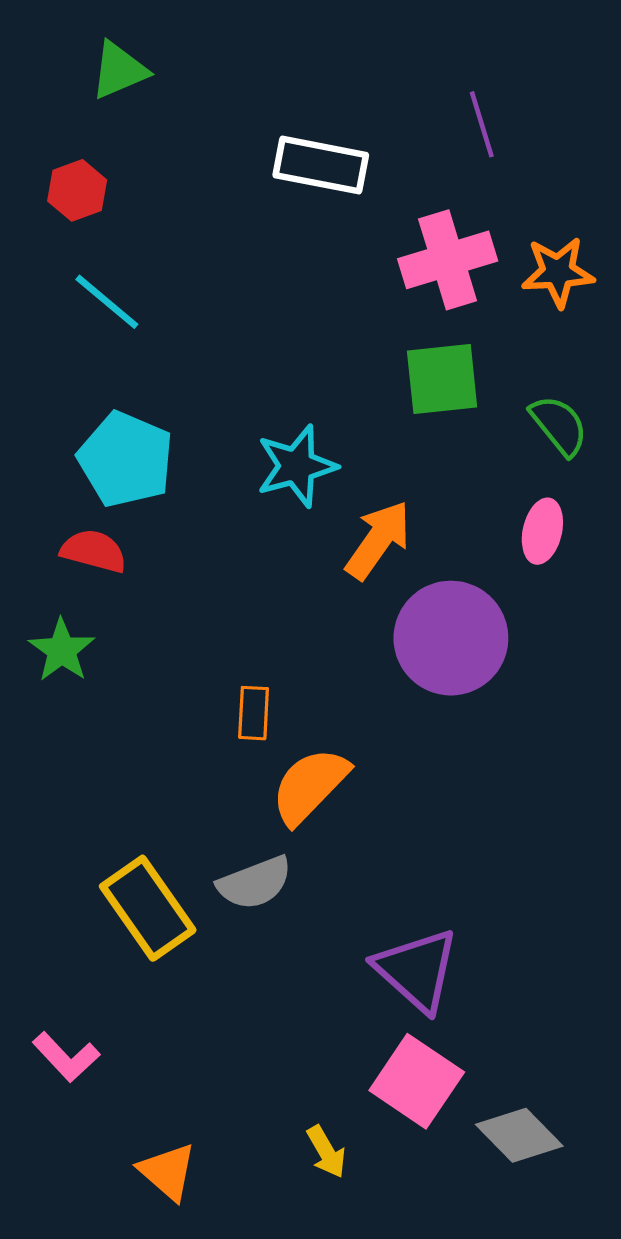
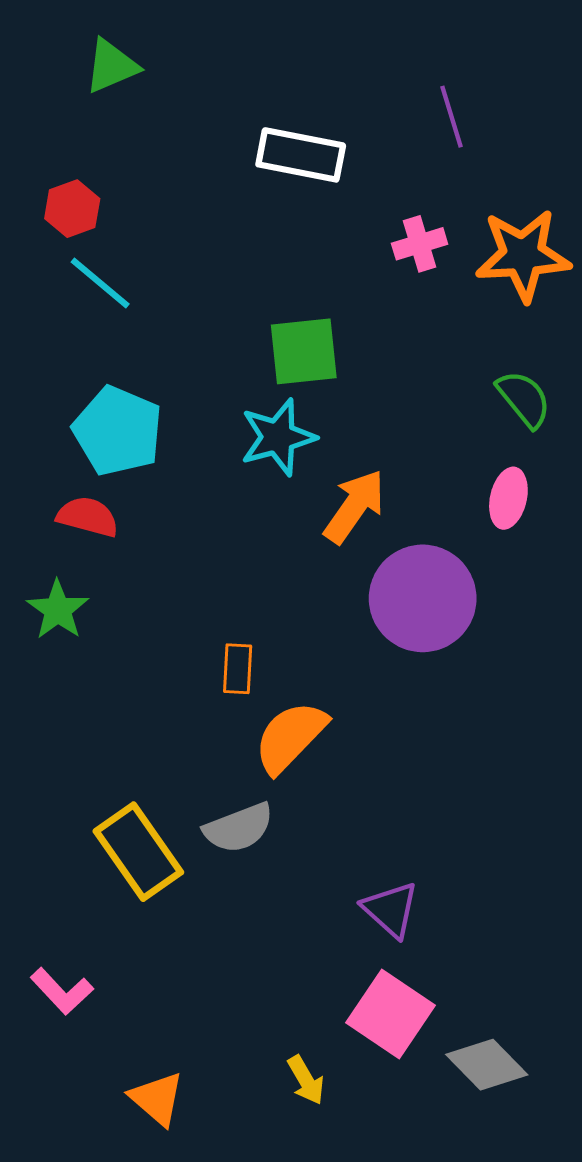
red hexagon: (77, 190) -> (72, 209), moved
pink cross: (448, 260) -> (420, 244), size x0.6
orange star: (558, 272) -> (523, 255), size x1.4
green square: (442, 379) -> (304, 351), moved
purple triangle: (417, 970) -> (391, 910), size x0.7

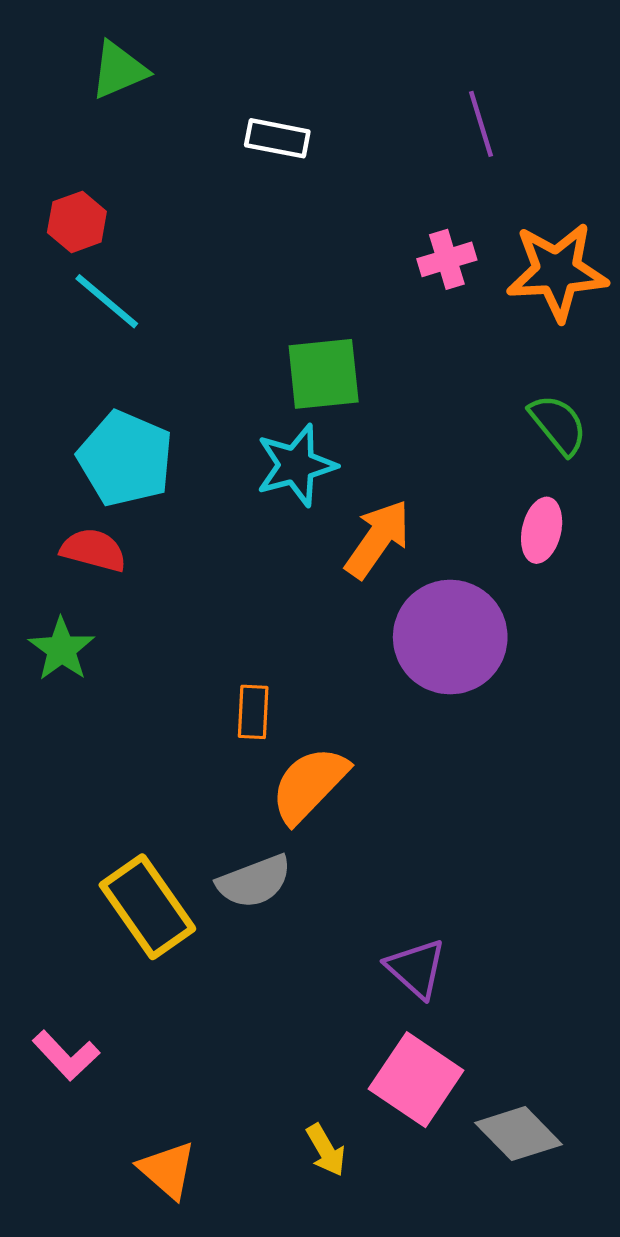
white rectangle: (301, 155) -> (277, 138), moved, size x0.7

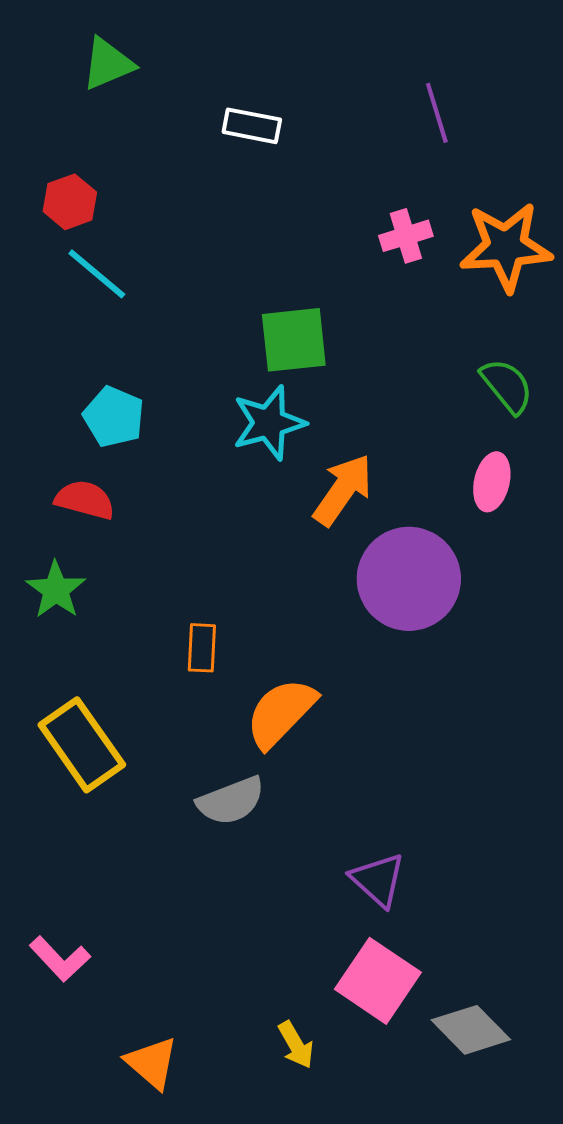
cyan pentagon: (125, 459) -> (114, 417), size x0.7
orange rectangle: (253, 712) -> (202, 648), moved
yellow rectangle: (147, 907) -> (82, 745), moved

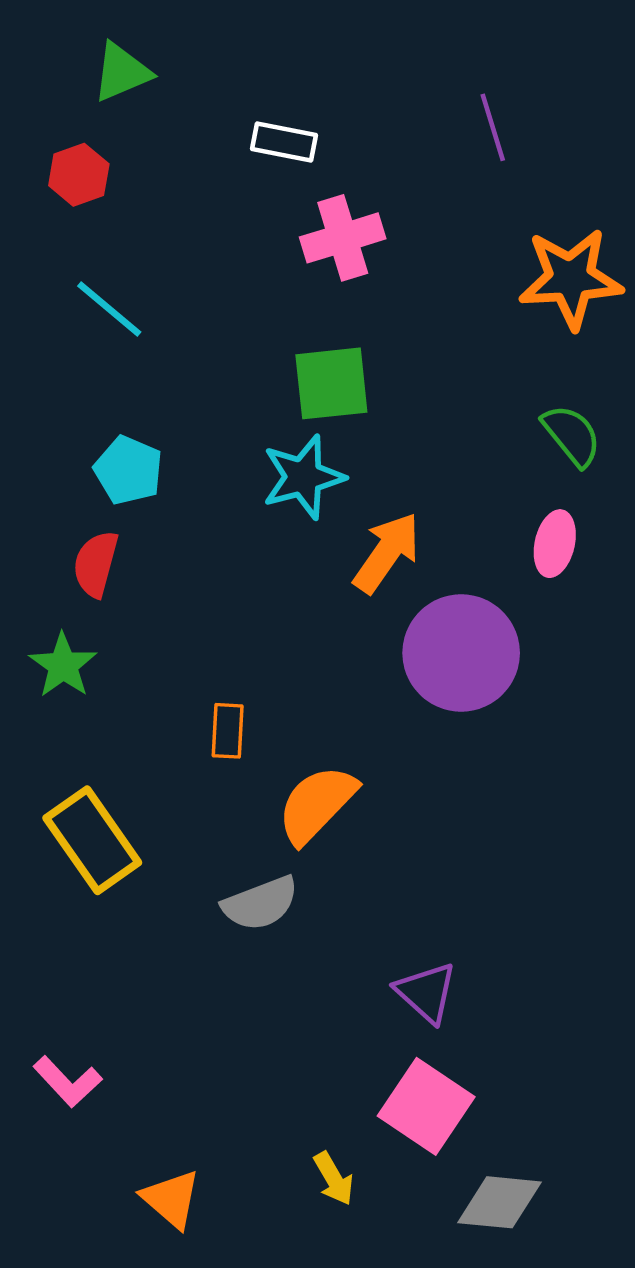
red hexagon: (70, 202) -> (79, 175), moved
pink cross: (406, 236) -> (343, 238), moved, size x1.4
red semicircle: (85, 500) -> (96, 564), turned -90
gray diamond: (471, 1030) -> (499, 1202), moved, turned -40

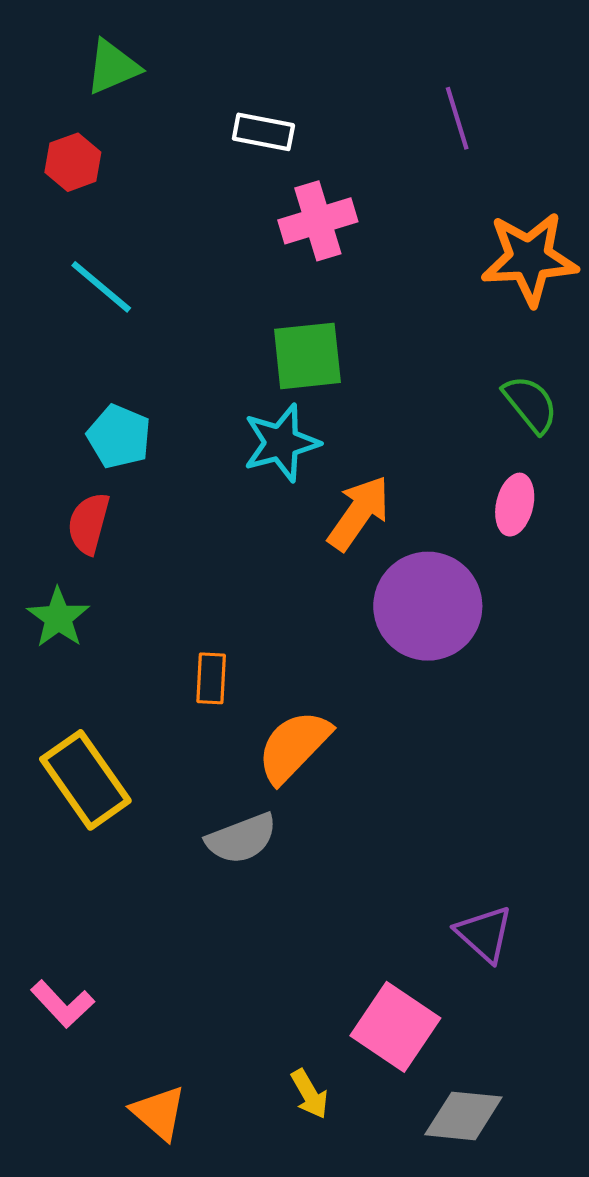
purple triangle: (426, 992) -> (484, 934), moved

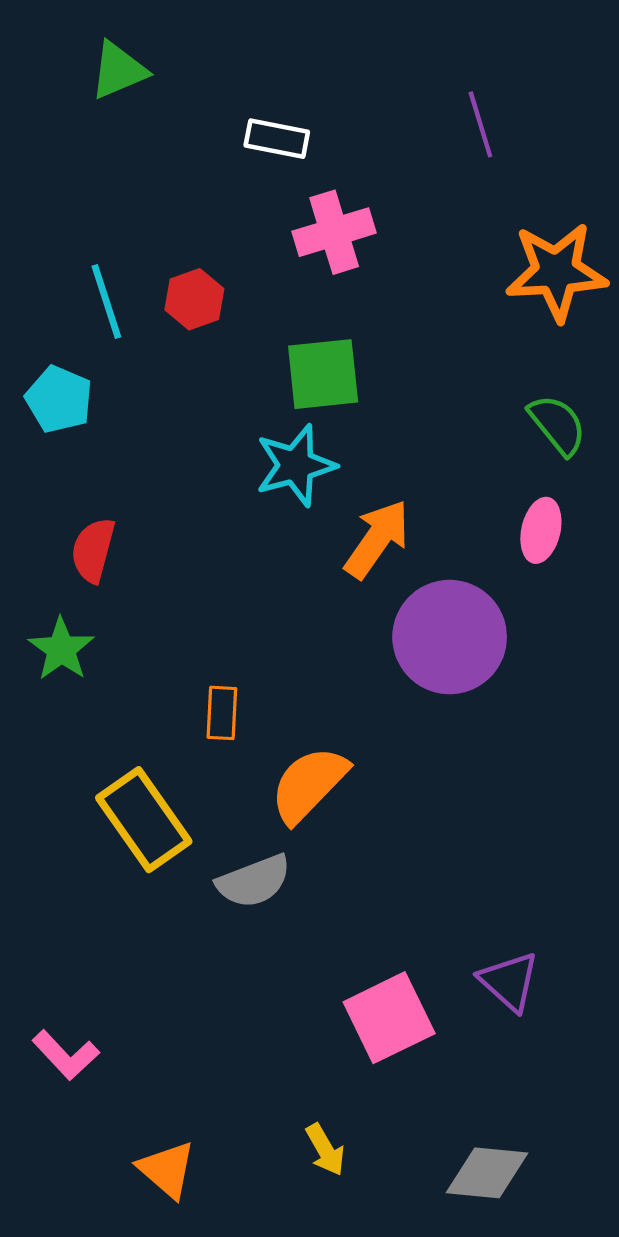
red hexagon: (73, 162) -> (194, 299), moved
cyan line: (101, 287) -> (106, 301), turned 32
cyan pentagon: (119, 437) -> (59, 399), moved
yellow rectangle: (85, 780) -> (144, 820), moved
pink square: (395, 1027) -> (389, 1018), moved, turned 30

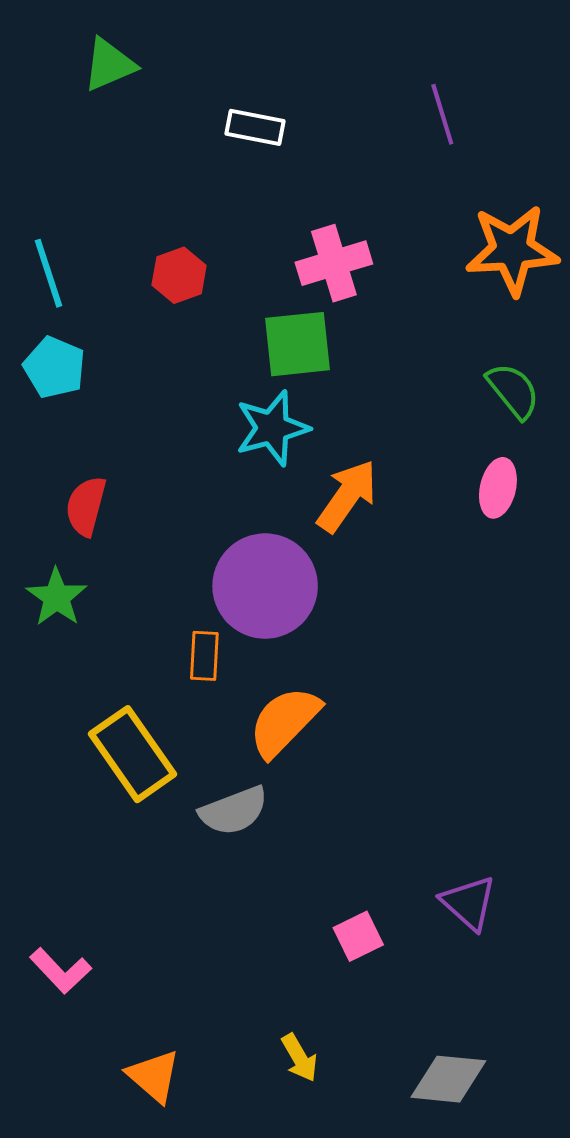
pink cross: (334, 232) -> (334, 263), moved
cyan line: (106, 301) -> (48, 273), moved
purple circle: (450, 637) -> (265, 586), moved
pink square: (389, 1018) -> (358, 936), size x0.6

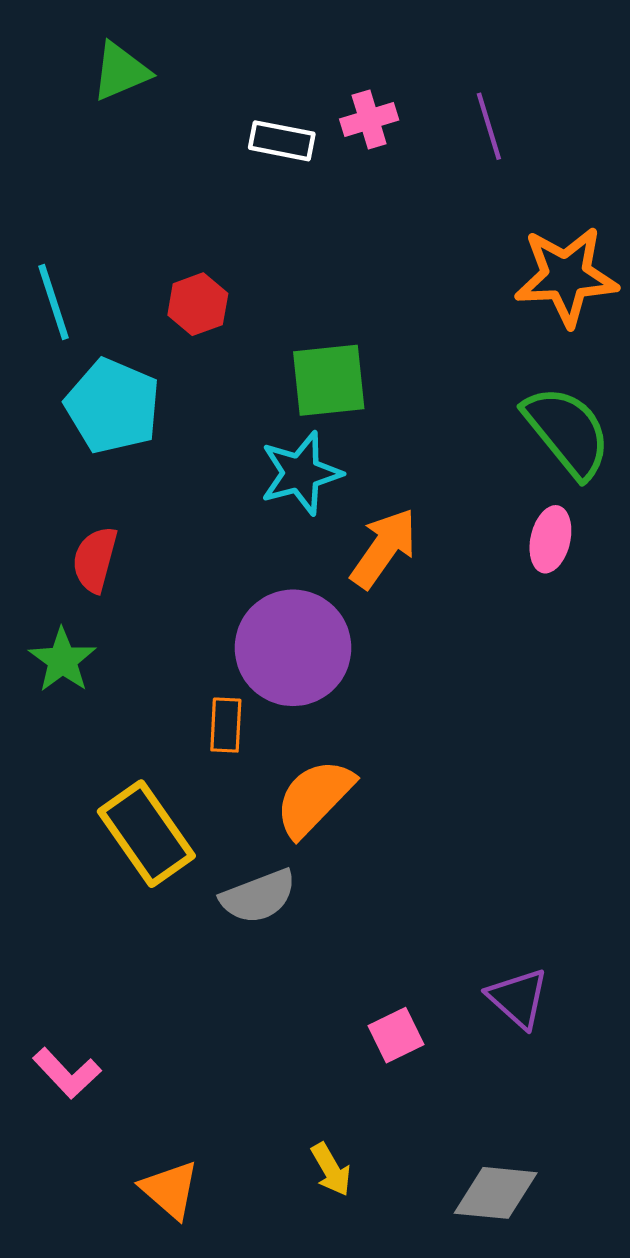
pink cross: (334, 263) -> (369, 120), moved, size x0.7
cyan pentagon: (55, 367) -> (113, 406), moved, size x1.4
green semicircle: (513, 391) -> (567, 432), size x1.5

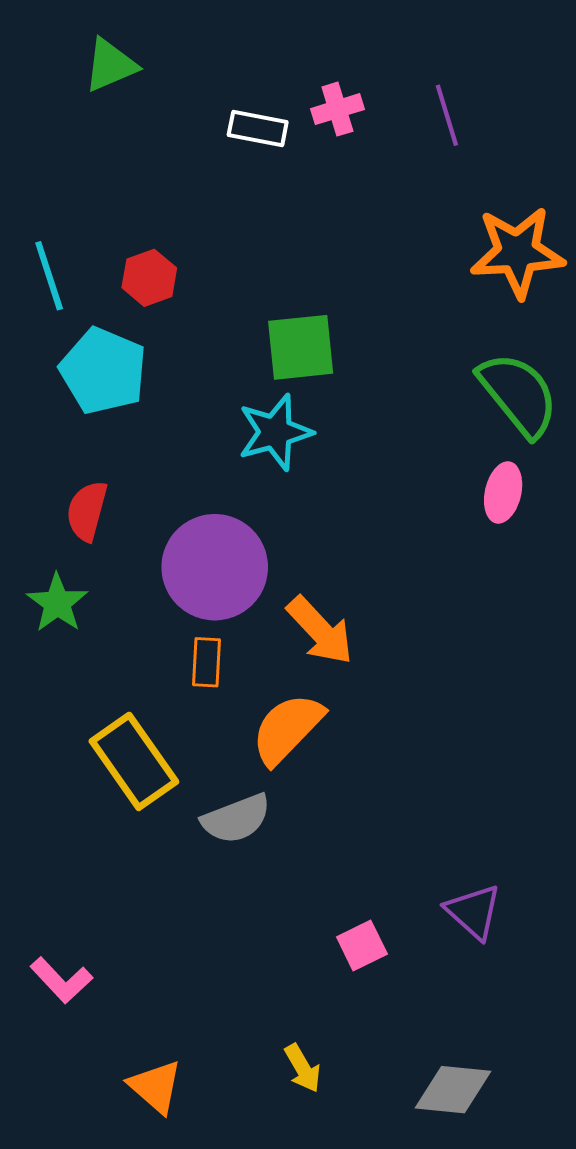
red hexagon: (198, 304) -> (149, 278), moved
orange arrow: (384, 548) -> (320, 631), moved, turned 102
purple circle: (293, 648) -> (215, 567), moved

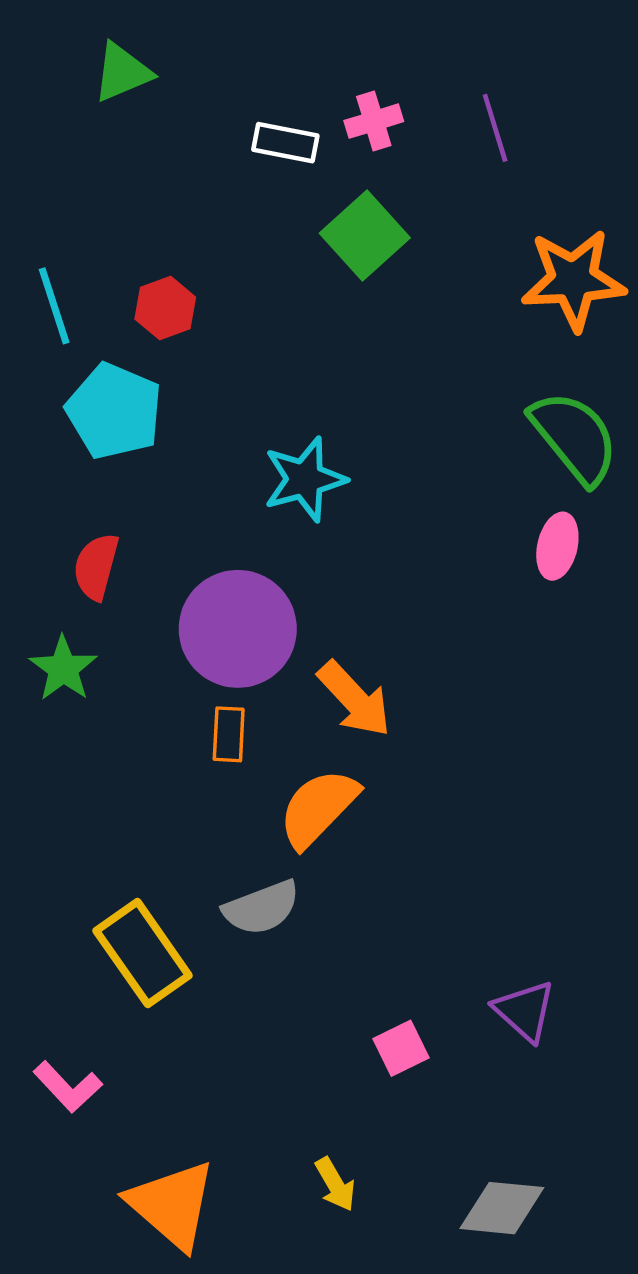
green square: (301, 347) -> (365, 236), moved, turned -36
yellow rectangle: (134, 761) -> (143, 953), moved
orange triangle: (155, 1087) -> (172, 1205), size x1.5

